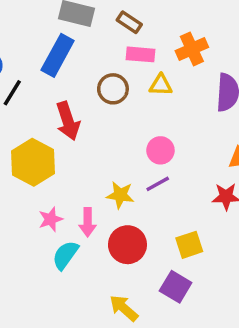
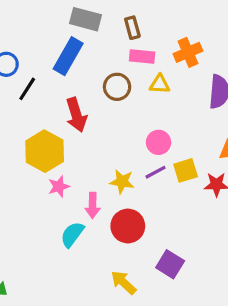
brown rectangle: (129, 22) -> (132, 28), turned 40
pink star: (51, 219) -> (59, 187), moved
yellow square: (189, 245) -> (186, 170), moved

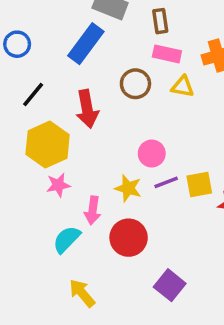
black line: (27, 89) -> (33, 94), moved
pink circle: (159, 142) -> (152, 154), moved
yellow arrow: (124, 283) -> (82, 293), moved

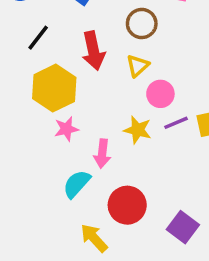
yellow triangle: (183, 87) -> (138, 66), moved, turned -50
red circle: (129, 238) -> (127, 205), moved

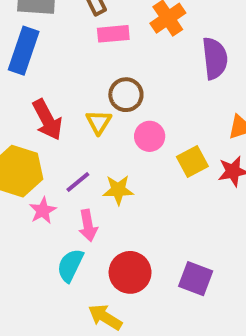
brown circle: (142, 24) -> (126, 95), moved
pink circle: (160, 94) -> (150, 136), moved
purple line: (176, 123) -> (78, 182), moved

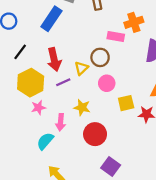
pink rectangle: (113, 34) -> (116, 36), moved
purple line: (78, 182) -> (63, 82), moved
red circle: (130, 272) -> (95, 134), moved

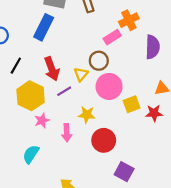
pink rectangle: (116, 36) -> (112, 37), turned -35
pink circle: (107, 83) -> (109, 86), size x1.5
cyan semicircle: (45, 141) -> (31, 154), moved

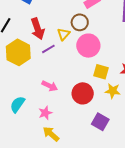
yellow square: (132, 104) -> (101, 72), moved, turned 35
yellow star: (87, 115) -> (113, 91), moved
pink star: (42, 120) -> (45, 113), moved
pink arrow: (67, 133) -> (50, 86), turned -63

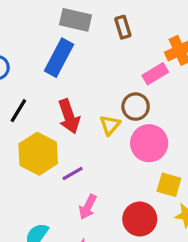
purple line: (48, 49) -> (73, 173), moved
pink arrow: (50, 86) -> (88, 207), turned 91

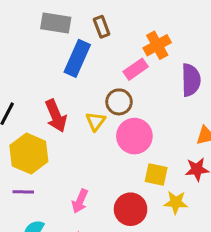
blue rectangle: (59, 58) -> (77, 58), moved
purple line: (73, 173) -> (23, 192), moved, turned 35

